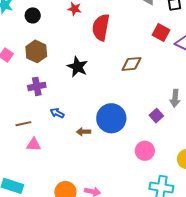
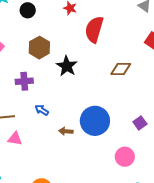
brown hexagon: (36, 51) -> (39, 48), moved

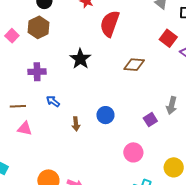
brown hexagon: (39, 48) -> (38, 27), moved
blue circle: (95, 121) -> (105, 115), size x0.6
brown arrow: (66, 131) -> (76, 124), turned -104

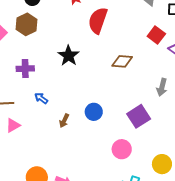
gray arrow: (172, 105) -> (162, 87), moved
purple square: (150, 120) -> (139, 116), size x1.6
brown arrow: (76, 124) -> (64, 121), turned 32
pink triangle: (25, 129) -> (13, 125), turned -42

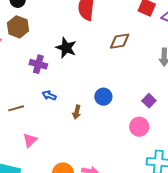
purple cross: (25, 69) -> (38, 64), moved, turned 30
purple square: (139, 116) -> (149, 101), moved, size x0.6
pink triangle: (13, 125) -> (30, 140), moved

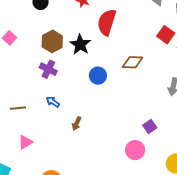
brown hexagon: (18, 27) -> (52, 41), moved
black star: (66, 48) -> (80, 44), moved
blue circle: (103, 97) -> (98, 76), moved

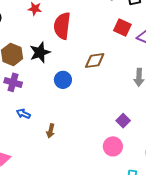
black star: (80, 44) -> (40, 52), turned 30

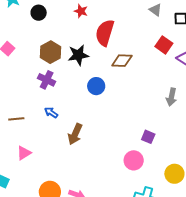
brown diamond: (95, 61) -> (122, 61), moved
purple square: (123, 121) -> (148, 137), turned -32
brown arrow: (51, 131) -> (75, 134), size x1.5

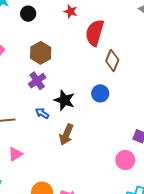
black star: (78, 55) -> (64, 100), moved, turned 30
brown diamond: (122, 61) -> (112, 60), turned -70
purple cross: (47, 80) -> (37, 81), turned 30
blue circle: (96, 86) -> (100, 93), moved

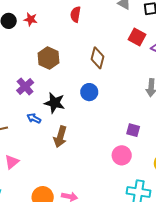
red star: (71, 11) -> (31, 19), moved
red semicircle: (95, 33) -> (75, 14), moved, size x0.6
brown hexagon: (41, 53) -> (48, 58), moved

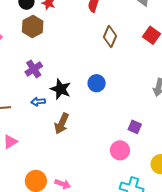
brown hexagon: (48, 58) -> (33, 26), moved
brown diamond: (97, 58) -> (110, 36), moved
blue arrow: (34, 118) -> (38, 102), turned -40

